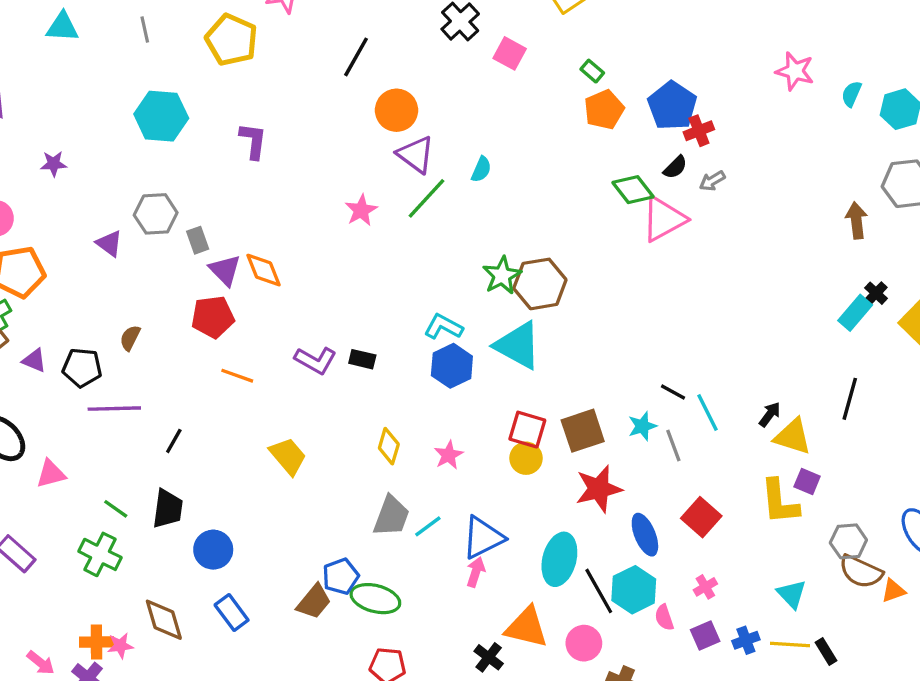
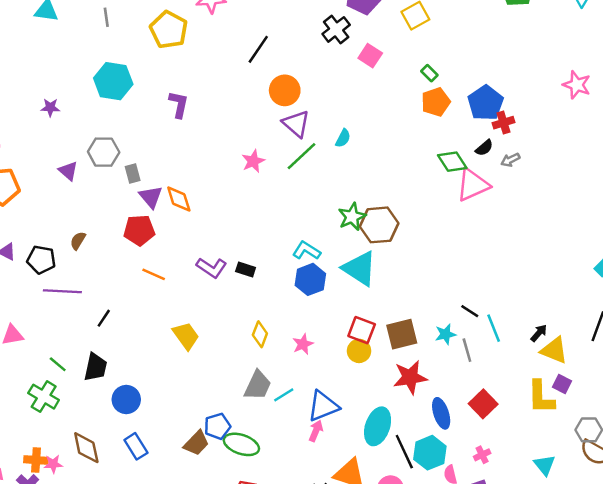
purple star: (54, 164) -> (50, 108), moved

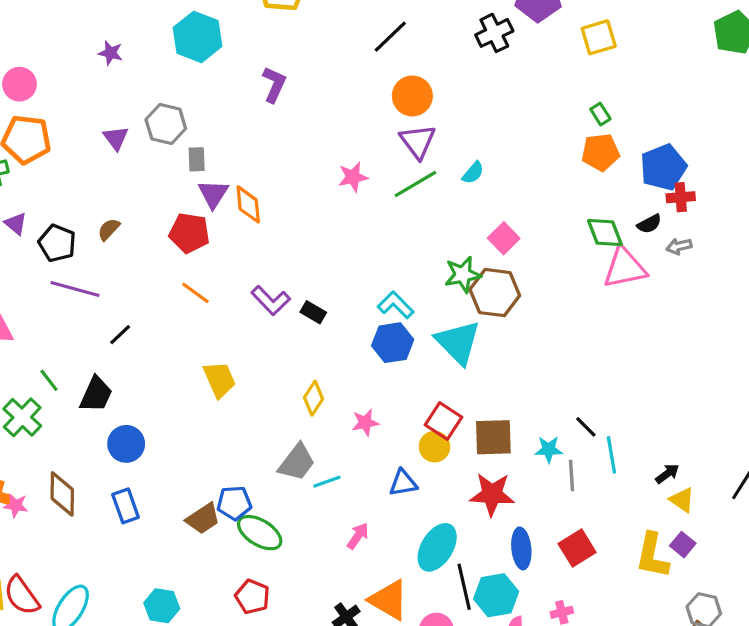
pink square: (370, 56) -> (504, 238), moved
yellow triangle: (554, 350) -> (682, 500), size x0.7
blue triangle: (323, 406) -> (403, 483), moved, size x0.7

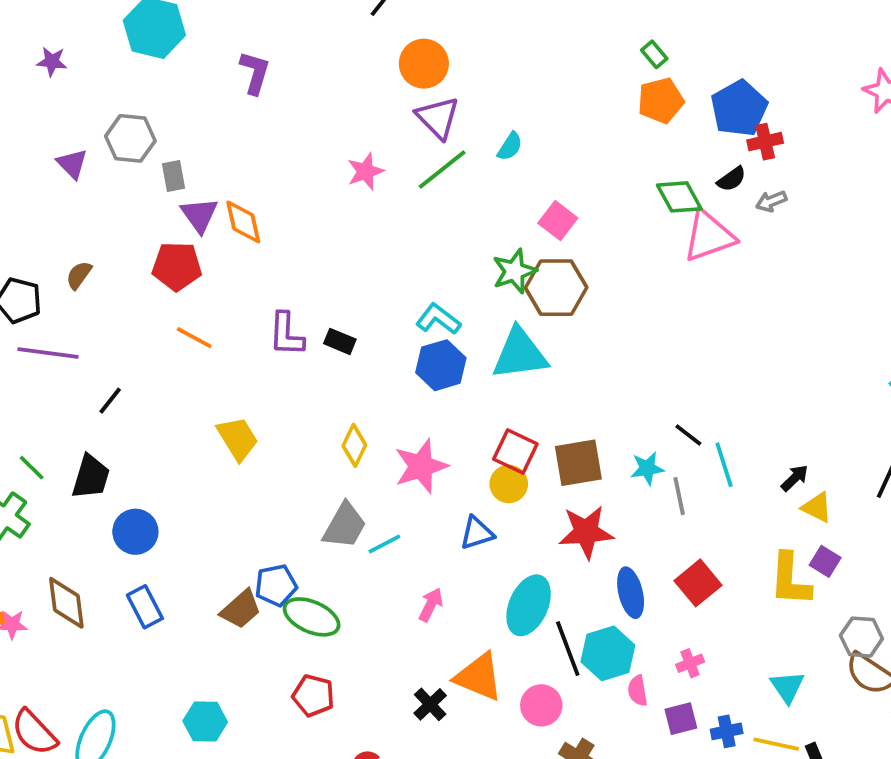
purple L-shape: (271, 300) -> (286, 334), turned 54
cyan triangle: (458, 342) -> (520, 354), turned -45
pink star: (365, 423) -> (421, 466), size x1.6

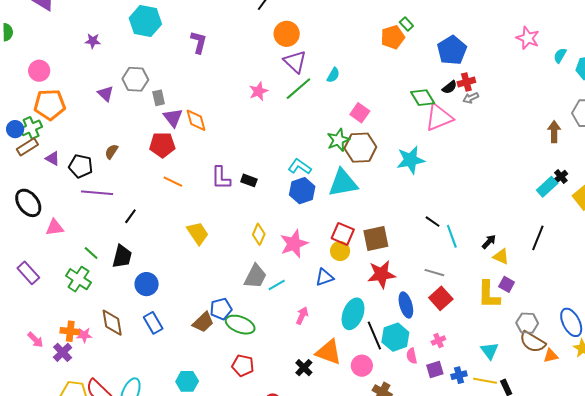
orange pentagon: (661, 101) -> (393, 37), moved
red cross: (765, 142) -> (466, 82), moved
cyan star: (647, 468) -> (411, 160), moved, size x1.6
gray line: (679, 496) -> (434, 273), moved, turned -60

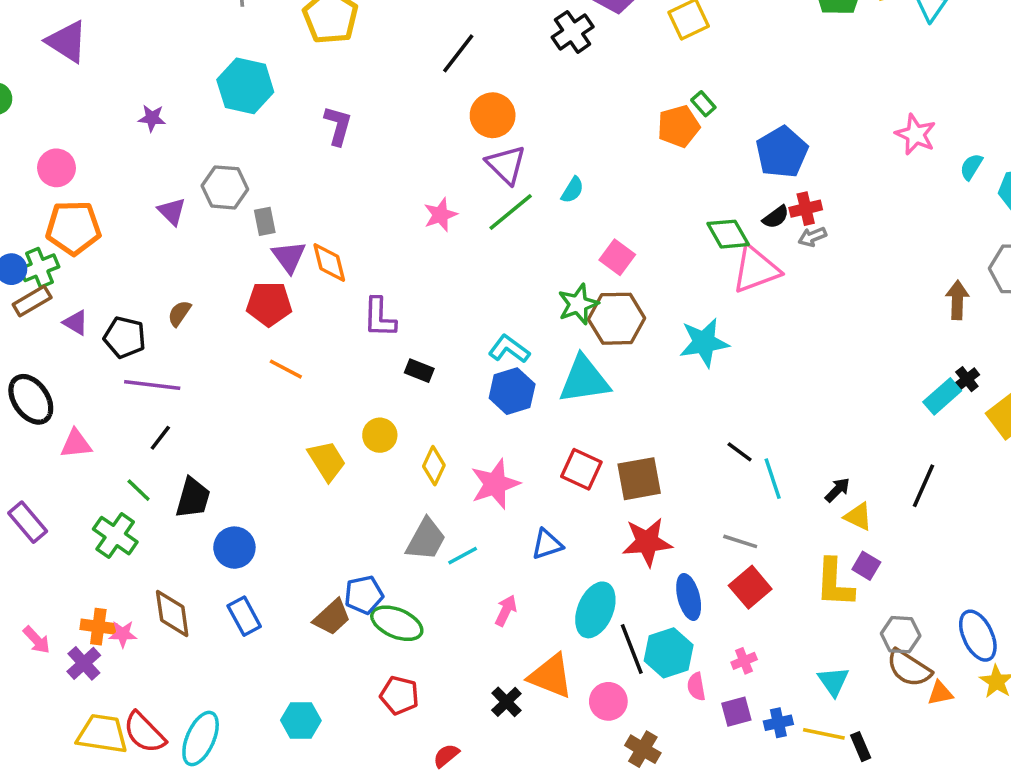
purple L-shape: (221, 178) -> (379, 318), moved
black line: (130, 216) -> (160, 438), moved
yellow circle: (340, 251) -> (380, 435), moved

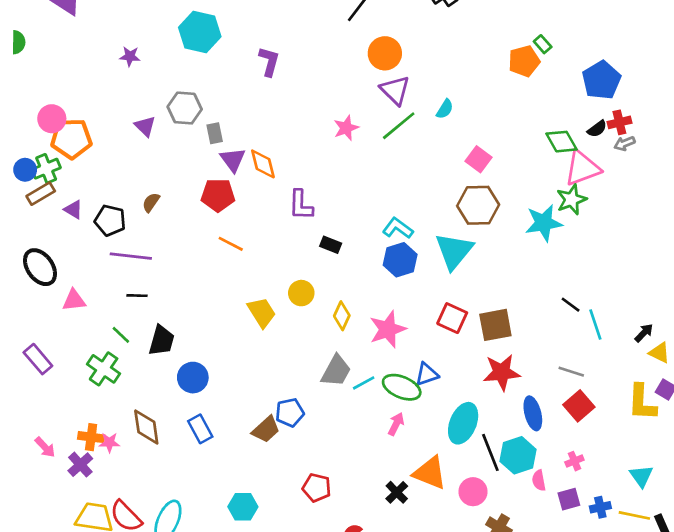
pink circle: (56, 168) -> (52, 119), moved
green star: (578, 304) -> (571, 199), moved
cyan triangle: (584, 380) -> (454, 251), turned -42
black line: (160, 438) -> (137, 296), turned 54
green ellipse: (397, 623) -> (402, 387), moved

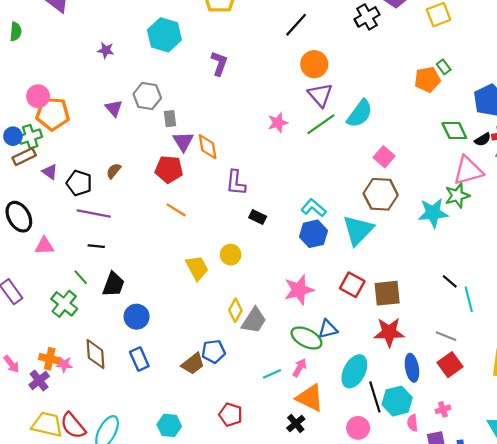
cyan semicircle: (445, 109) -> (360, 114), size x1.8
green diamond: (561, 142) -> (454, 130), moved
yellow diamond: (342, 316) -> (235, 310), moved
cyan line: (364, 383) -> (272, 374), moved
orange triangle: (430, 473) -> (310, 398), moved

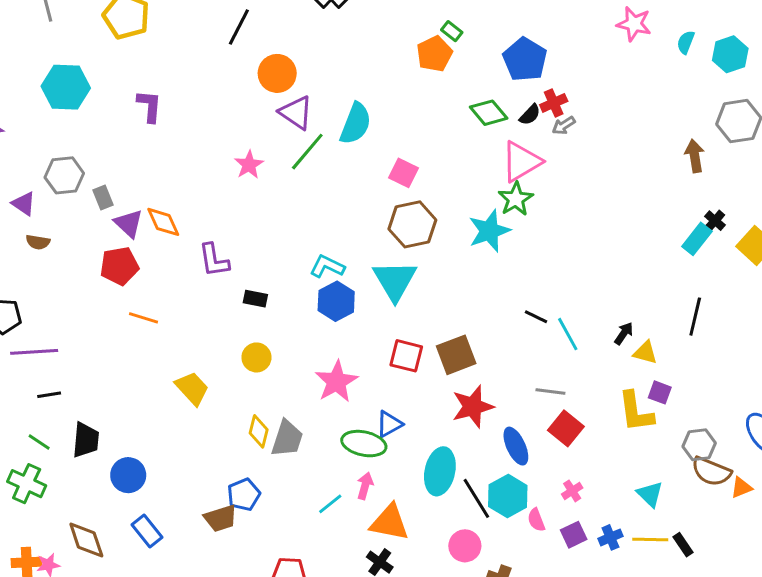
brown semicircle: (114, 171) -> (38, 242), moved, turned -105
yellow circle: (231, 255) -> (256, 357), moved
brown trapezoid: (193, 364) -> (221, 518), turned 35

